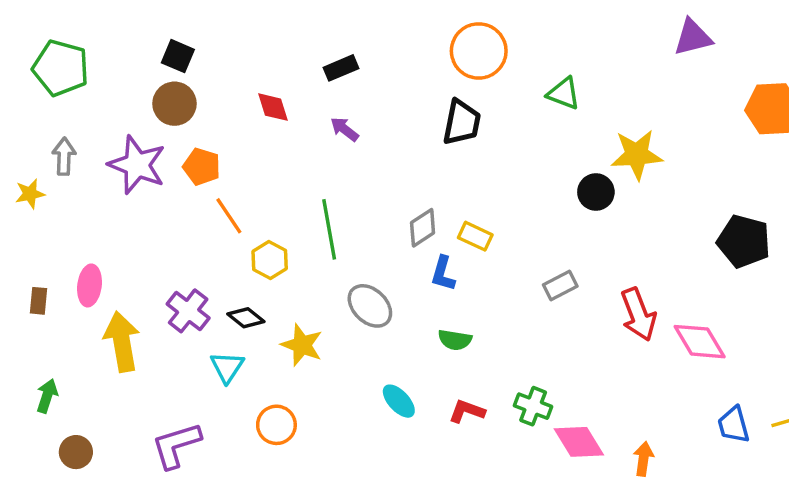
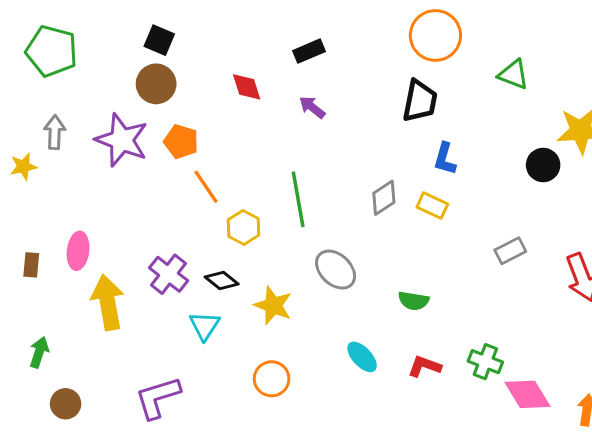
blue L-shape: (443, 274) -> (445, 159), moved
orange circle: (276, 425) -> (272, 379), moved

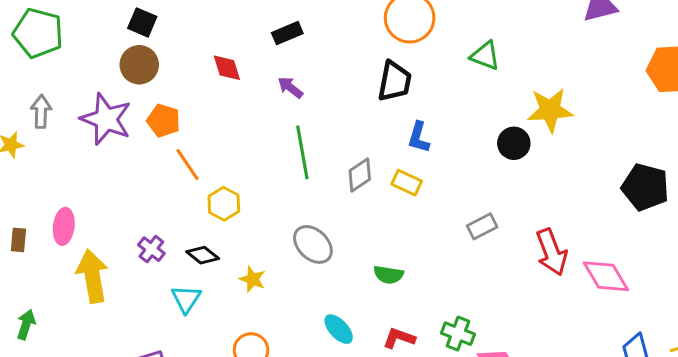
green line: (298, 199) -> (302, 152), moved
purple cross: (169, 274) -> (151, 249), size x0.7
yellow star: (273, 305) -> (253, 279), size x0.7

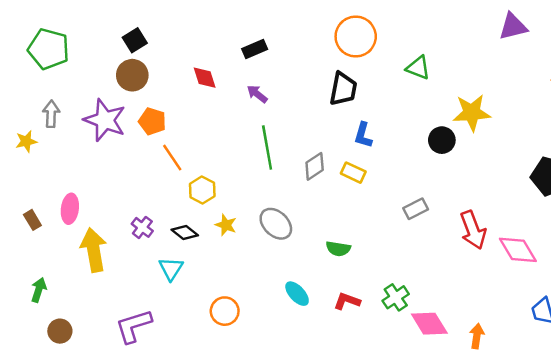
black square: (142, 22) -> (135, 40), turned 35
brown rectangle: (18, 240) -> (32, 220), turned -36
yellow star: (253, 279) -> (226, 225), moved
green cross: (458, 334) -> (396, 297), turned 35

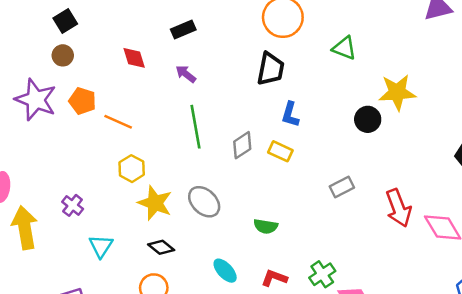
brown circle: (132, 75) -> (63, 55), size x0.7
orange line: (172, 158) -> (118, 122), moved, turned -32
yellow star: (226, 225) -> (155, 203), size x1.6
black diamond: (185, 232) -> (161, 247), moved

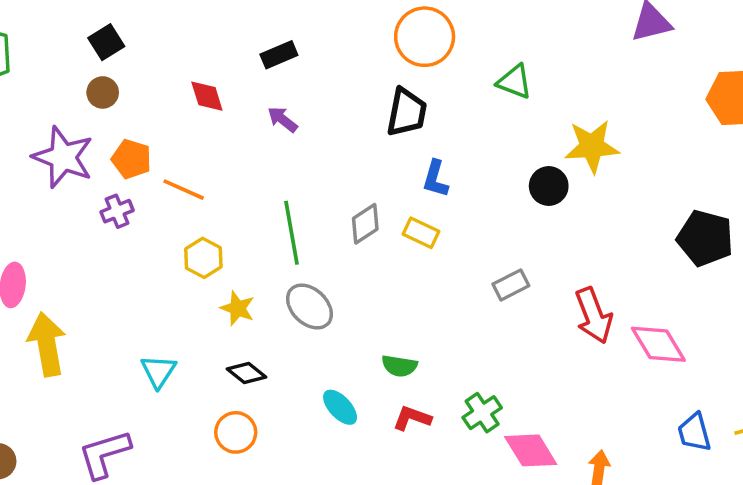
green line: (196, 127) -> (291, 233), moved
yellow star: (155, 203) -> (238, 308), size x0.7
purple cross: (73, 205) -> (117, 211), moved, turned 30
green semicircle: (266, 226) -> (399, 366), moved

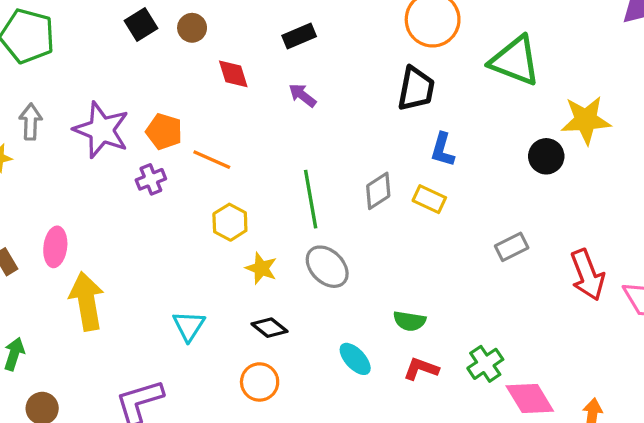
green triangle: (515, 82) -> (515, 61), size x1.6
brown circle: (103, 92) -> (192, 28), moved

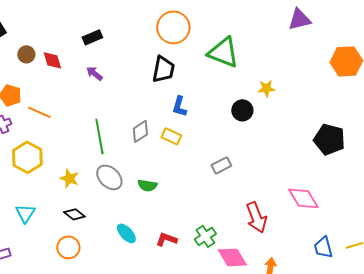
brown circle: (192, 28) -> (26, 54), moved
yellow star: (586, 120) -> (266, 88), size x0.6
yellow hexagon: (230, 222) -> (27, 157), moved, size x1.4
red arrow: (587, 275) -> (256, 217), moved
green semicircle: (410, 321) -> (147, 185), moved

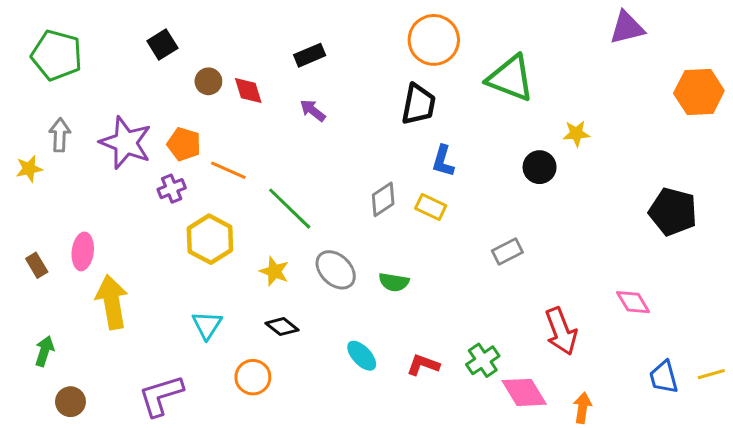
green line: (99, 136) -> (290, 209), moved, turned -36
pink diamond: (303, 198) -> (633, 302), size x0.7
orange circle: (68, 247) -> (253, 377), moved

